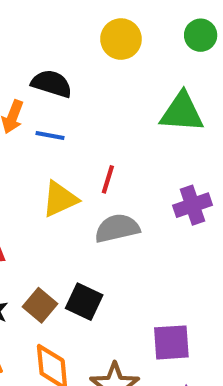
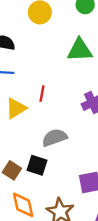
gray semicircle: (117, 228) -> (55, 138), moved

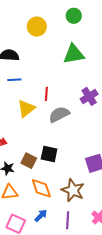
gray semicircle: (55, 138) -> (59, 114), moved

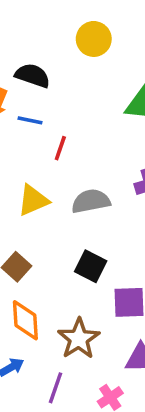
red line: (46, 94) -> (60, 148), moved
yellow triangle: (26, 109) -> (33, 200), moved
black square: (49, 154) -> (91, 266), moved

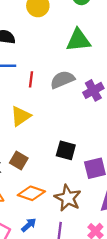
gray semicircle: (91, 201) -> (62, 80), moved
orange diamond: (25, 320) -> (31, 193), turned -56

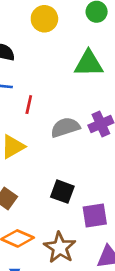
gray semicircle: (62, 80) -> (65, 127), moved

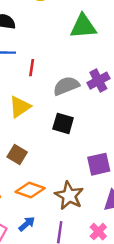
black square: (62, 192) -> (63, 123), moved

